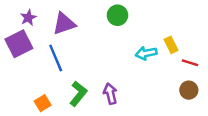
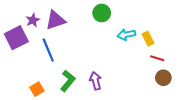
purple star: (28, 18) -> (33, 20), moved
cyan arrow: (146, 53) -> (126, 35), moved
red line: (190, 63) -> (157, 58), moved

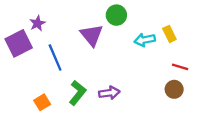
purple triangle: (55, 20) -> (92, 35), moved, turned -50
yellow rectangle: (148, 39) -> (169, 34), moved
brown circle: (163, 78) -> (174, 89), moved
purple arrow: (96, 81) -> (109, 93), turned 96

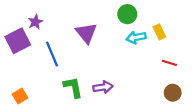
green circle: (116, 15) -> (127, 14), moved
brown circle: (174, 89) -> (173, 93), moved
green L-shape: (77, 93) -> (73, 87), turned -50
orange square: (42, 102) -> (20, 96), moved

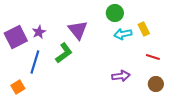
purple star: (35, 22) -> (39, 32), moved
blue line: (52, 54) -> (35, 62), moved, turned 40
green L-shape: (73, 87) -> (64, 53), moved, turned 65
purple arrow: (103, 87) -> (121, 76), moved

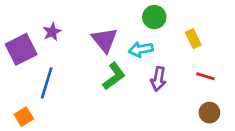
purple star: (39, 32) -> (52, 32), moved
cyan arrow: (123, 34) -> (141, 49), moved
green L-shape: (64, 53) -> (114, 76), moved
purple arrow: (121, 76) -> (158, 79), moved, turned 108

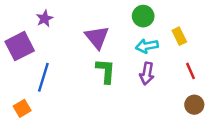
purple star: (52, 32) -> (45, 19), moved
cyan arrow: (141, 49) -> (147, 46), moved
green L-shape: (114, 76) -> (106, 71), turned -50
red line: (205, 76) -> (191, 71), turned 49

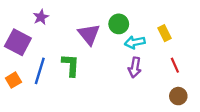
green circle: (143, 16) -> (119, 24), moved
purple square: (20, 46) -> (18, 42), turned -35
green L-shape: (106, 71) -> (71, 65), moved
orange square: (22, 108) -> (13, 80), moved

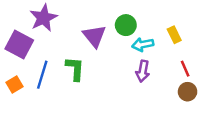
purple star: (41, 17) -> (44, 18), size x1.6
brown circle: (178, 96) -> (188, 92), moved

